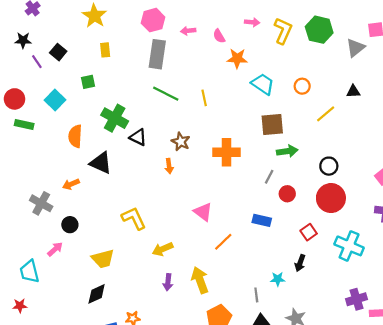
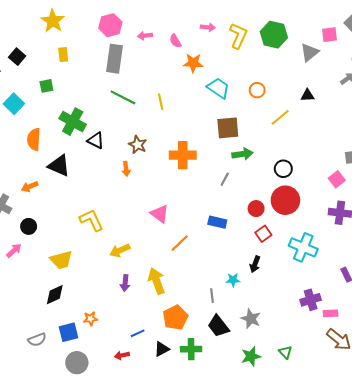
red circle: (287, 194) -> (256, 209), moved

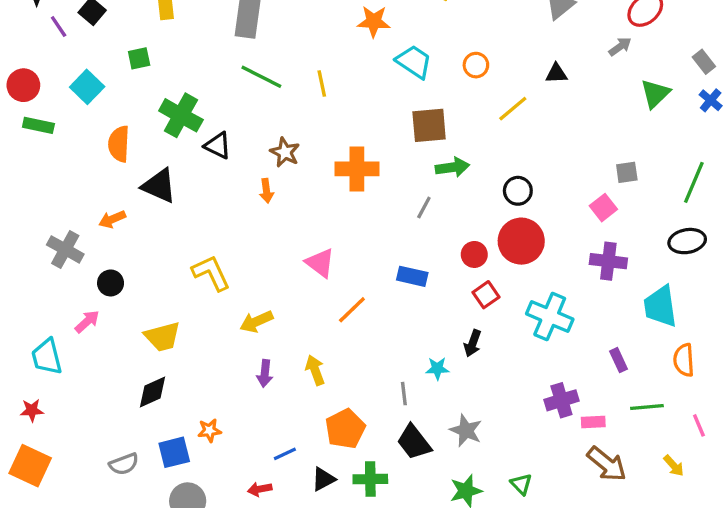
yellow arrow: (157, 281) -> (315, 370), size x0.7

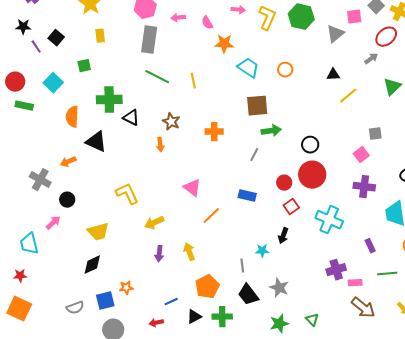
yellow line: (513, 109) -> (348, 96), moved
green cross: (181, 115) -> (109, 100), turned -30
orange cross: (357, 169) -> (214, 132), size x0.7

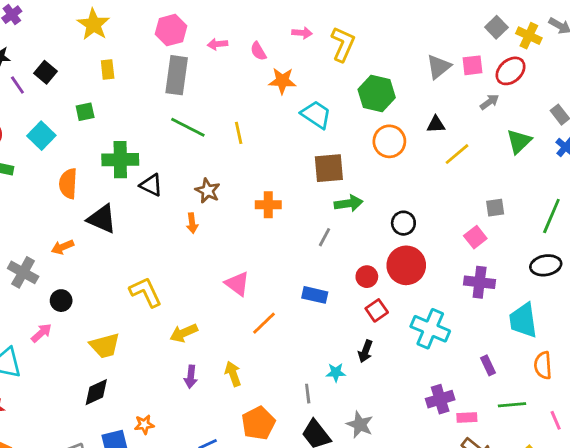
green hexagon: (301, 17) -> (377, 93), moved
pink square: (354, 17) -> (472, 65), moved
orange circle: (285, 70) -> (389, 141), moved, size x1.5

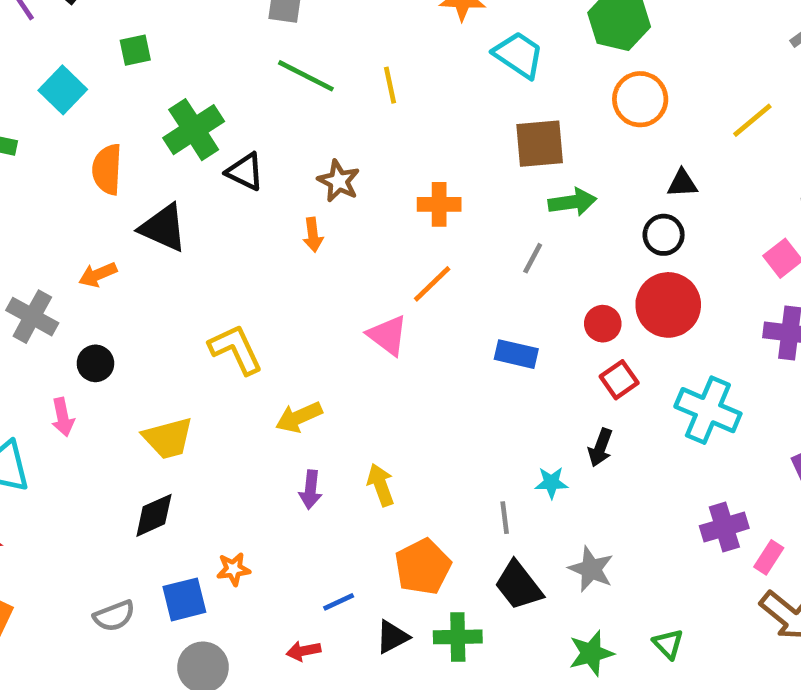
black triangle: (436, 124) -> (682, 183), moved
green cross: (120, 160) -> (194, 130), turned -32
orange line: (264, 323) -> (432, 284), moved
pink arrow: (41, 333) -> (63, 417), turned 120
pink rectangle: (467, 417) -> (769, 557), turned -54

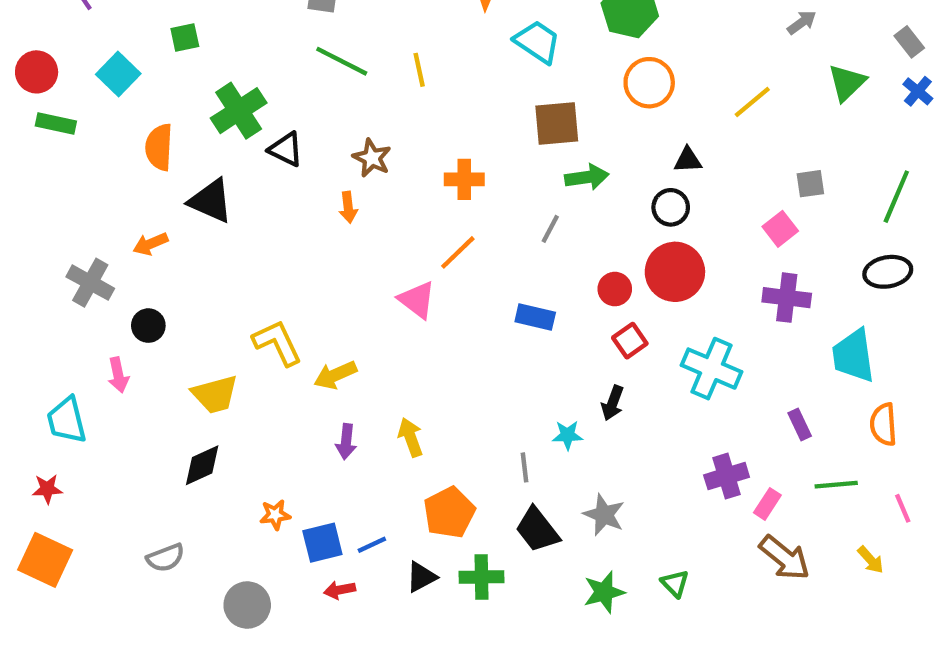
yellow L-shape: (236, 349) -> (277, 343), moved
blue square: (184, 599) -> (322, 543), moved

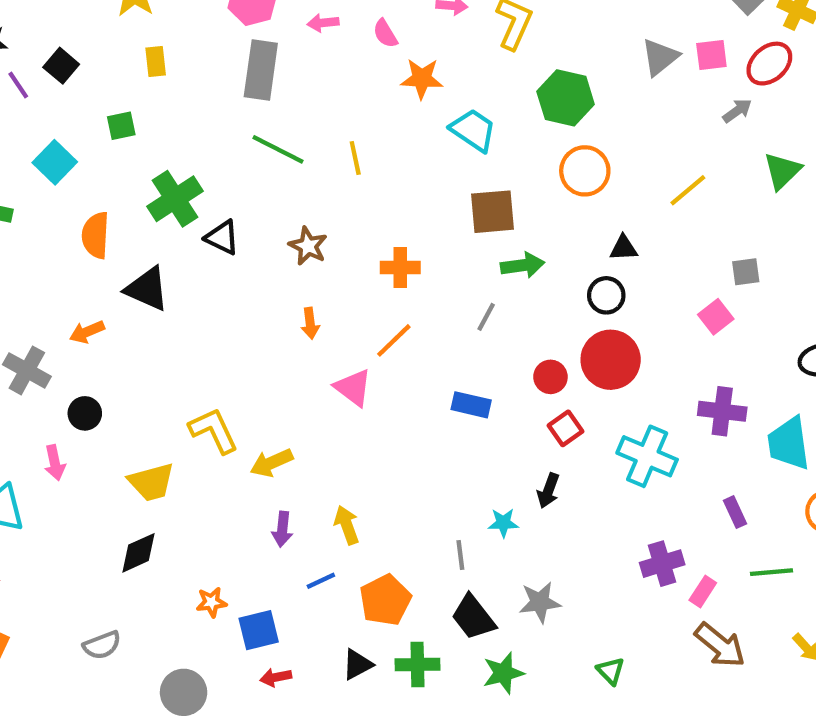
orange arrow: (348, 207) -> (310, 323), moved
purple cross: (787, 298) -> (722, 411), moved
gray star: (604, 515) -> (540, 602), turned -30
blue line: (372, 545) -> (321, 581), moved
green star: (604, 592) -> (503, 673), moved

